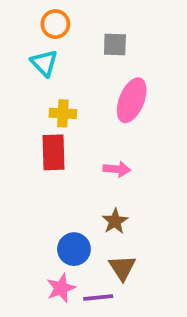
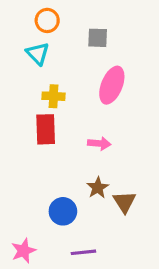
brown triangle: (122, 268) -> (124, 202), moved
pink star: (61, 288) -> (24, 251), moved

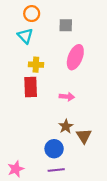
blue circle: (63, 211) -> (54, 149), moved

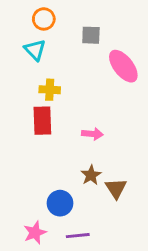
pink ellipse: (75, 57) -> (123, 66), moved, turned -60
blue circle: (54, 149) -> (60, 203), moved
pink star: (16, 169) -> (35, 233), moved

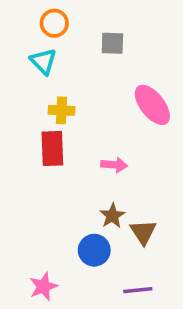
pink ellipse: (123, 66) -> (152, 105), moved
blue circle: (60, 203) -> (94, 250), moved
purple line: (78, 236) -> (138, 290), moved

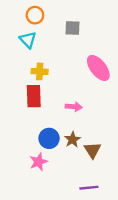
blue circle: (94, 250) -> (49, 138), moved
pink star: (43, 287) -> (38, 162), moved

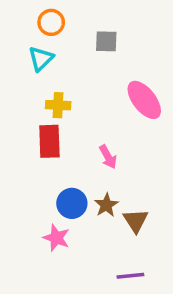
cyan triangle: (28, 40) -> (41, 59), turned 30
pink arrow: (74, 107) -> (108, 157), turned 56
pink star: (38, 162) -> (56, 238), turned -30

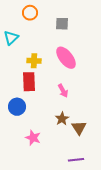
cyan triangle: (41, 59) -> (11, 38), moved
pink ellipse: (144, 100) -> (66, 58), moved
blue circle: (72, 203) -> (17, 107), moved

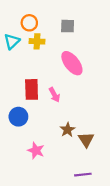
orange circle: (30, 13) -> (29, 23), moved
yellow cross: (34, 61) -> (37, 41), moved
pink arrow: (63, 91) -> (54, 95), moved

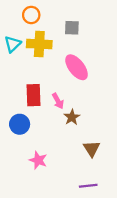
orange circle: (29, 23) -> (31, 15), moved
yellow cross: (37, 41) -> (39, 44), size x1.5
brown star: (68, 130) -> (72, 117), moved

